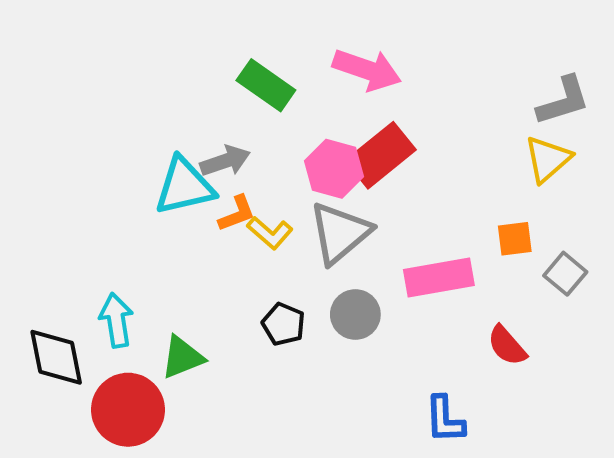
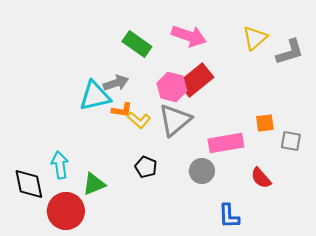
yellow triangle: (548, 159) -> (255, 38), moved
orange L-shape: (237, 213) -> (122, 110), turned 30
gray square: (565, 274) -> (291, 141), turned -30
gray circle: (355, 315) -> (202, 171), moved

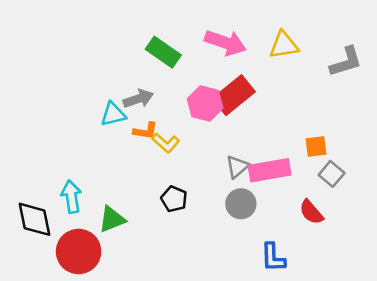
yellow triangle: (255, 38) -> (284, 45), moved, turned 32
cyan triangle: (95, 96) -> (113, 114), size x0.7
gray triangle: (175, 120) -> (237, 167), moved, size x0.6
gray square: (291, 141) -> (332, 174), moved, turned 30

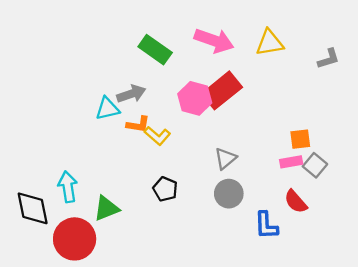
gray L-shape: (346, 62) -> (329, 59), size x0.7
pink rectangle: (270, 170) -> (291, 162), moved, size x0.6
blue L-shape: (273, 257) -> (266, 225), moved

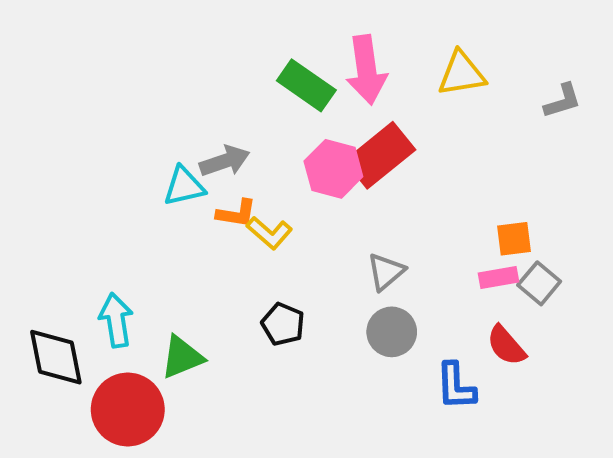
pink arrow: (214, 41) -> (366, 70), turned 63
green rectangle: (155, 50) -> (306, 85), moved

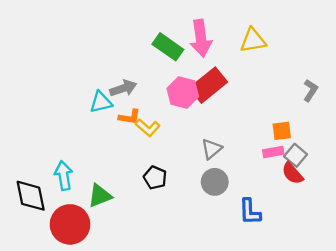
gray L-shape: (563, 101) -> (310, 90), moved, turned -40
red semicircle: (506, 345) -> (292, 173), moved

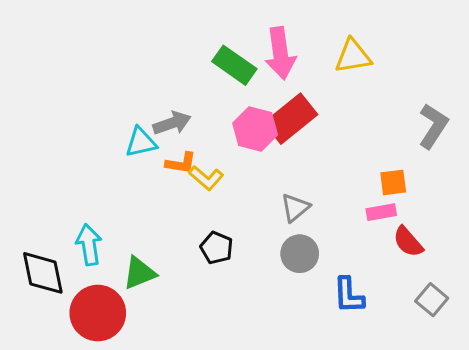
gray L-shape: (310, 90) -> (433, 126), size x1.4
gray square: (296, 155) -> (432, 300), moved

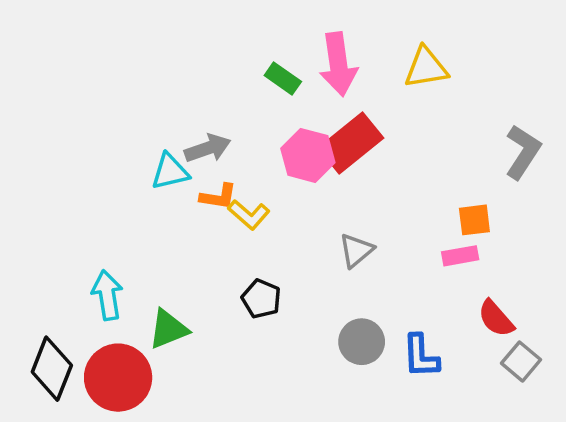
green rectangle: (234, 65) -> (283, 78), size x0.7
red semicircle: (408, 242) -> (496, 318), moved
gray circle: (300, 254) -> (362, 342), moved
black diamond: (43, 273) -> (52, 369), moved, turned 33

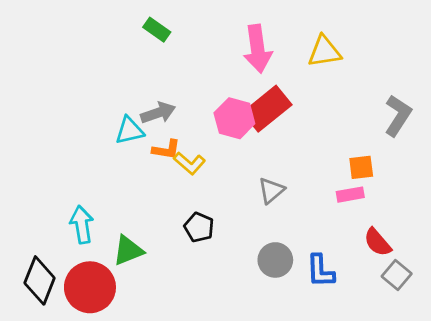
green rectangle: (283, 78) -> (157, 30), moved

